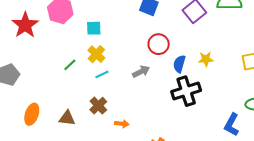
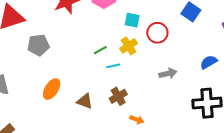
red circle: (159, 44) -> (157, 33), moved
blue semicircle: (179, 64) -> (209, 62), moved, turned 30
cyan line: (102, 74) -> (113, 66), moved

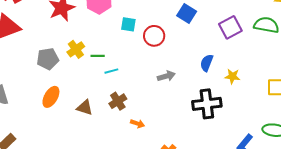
gray pentagon: (38, 45) -> (48, 59), moved
yellow cross: (129, 46) -> (76, 49), moved
green line: (100, 50) -> (98, 56), turned 32
blue semicircle: (209, 62) -> (207, 63), turned -36

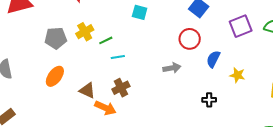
red circle: (154, 36) -> (190, 39), moved
green line: (98, 56) -> (106, 40), turned -32
black cross: (207, 104) -> (209, 100), size x0.5
orange arrow: (137, 124) -> (105, 108), moved, size x1.5

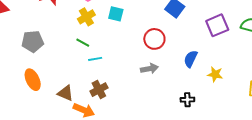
yellow cross: (85, 32) -> (86, 17), moved
red circle: (190, 39) -> (154, 39), moved
green line: (106, 40) -> (83, 43), turned 56
orange ellipse: (55, 76) -> (33, 80), turned -60

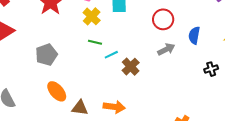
blue semicircle: (191, 59) -> (194, 35), moved
brown cross: (99, 90) -> (131, 67), moved
brown triangle: (65, 93) -> (80, 108), moved

